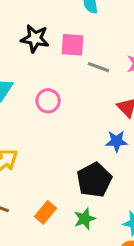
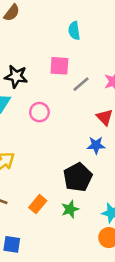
black star: (35, 39) -> (16, 76), moved
gray line: (98, 67) -> (81, 84), turned -60

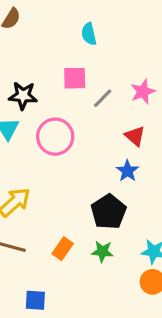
pink circle: (39, 112) -> (55, 137), size x1.5
blue star: (96, 145) -> (127, 171), turned -30
green star: (70, 209) -> (102, 251), turned 30

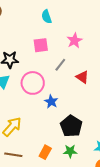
pink star: (143, 92) -> (74, 41), moved
gray line: (103, 98) -> (60, 65), moved
blue star: (127, 171) -> (51, 102), moved

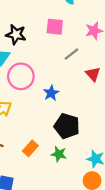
pink circle: (33, 83) -> (21, 76), moved
black pentagon: (71, 126) -> (67, 126), turned -30

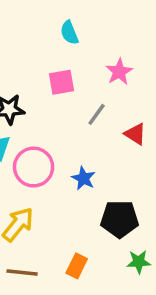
green star: (59, 154) -> (139, 262), moved

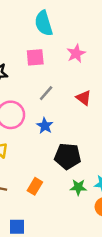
cyan semicircle: (69, 33) -> (44, 23), size x1.5
gray line: (97, 114) -> (46, 93), moved

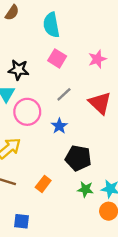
cyan semicircle: (44, 23) -> (51, 25), moved
pink square: (35, 57) -> (57, 58), turned 30
red triangle: (84, 98) -> (100, 103), size x1.5

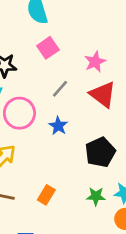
pink square: (57, 58) -> (48, 48), turned 30
pink star: (97, 59) -> (95, 62), moved
black pentagon: (78, 158) -> (100, 152), moved, turned -30

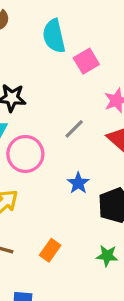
pink square: (48, 48) -> (86, 61), moved
blue star: (58, 126) -> (78, 183), moved

